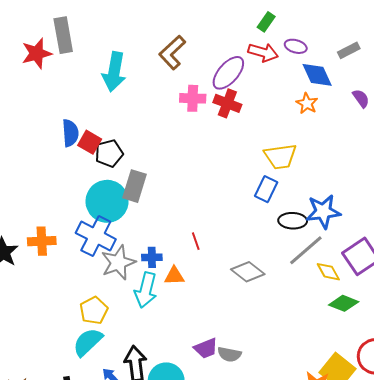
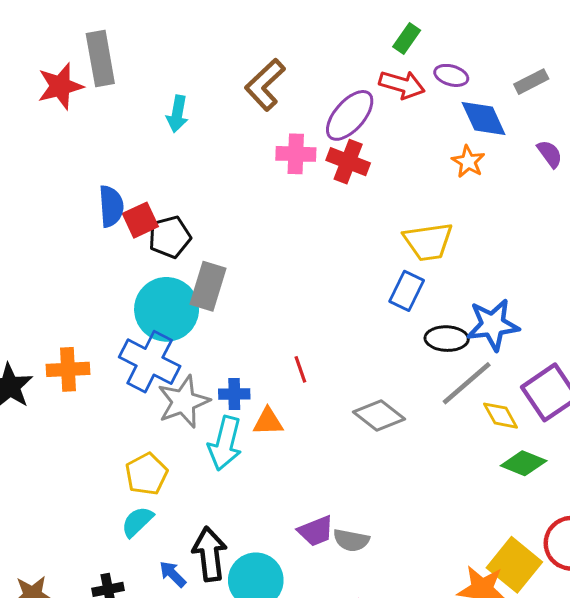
cyan arrow: (114, 72) -> (177, 114), size x0.6
red square: (90, 142) -> (140, 220), turned 35
cyan semicircle: (88, 342) -> (137, 522), size x0.7

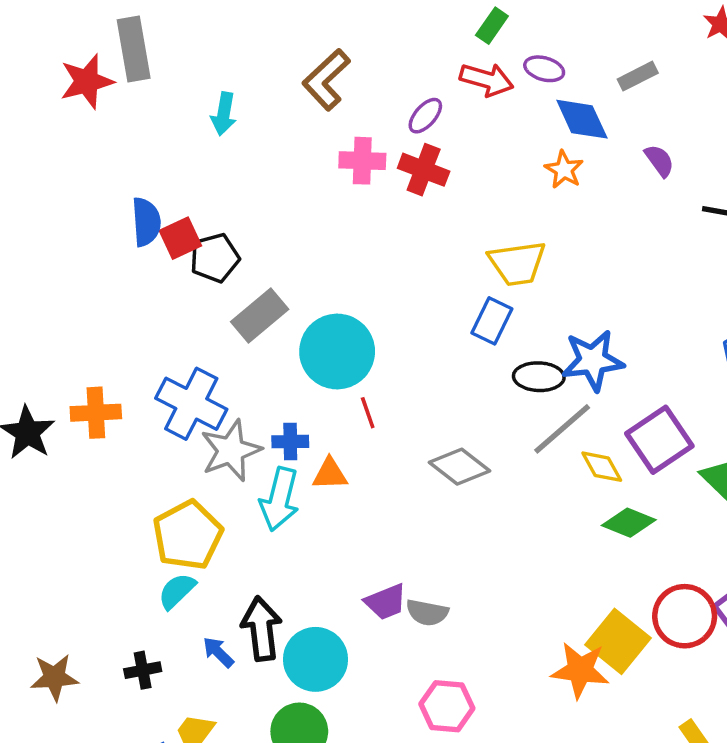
purple ellipse: (350, 115) -> (425, 116), size x0.6
gray rectangle: (208, 286) -> (260, 315), turned 33
cyan circle: (167, 309) -> (337, 351), moved
yellow pentagon: (147, 474) -> (188, 535), size x1.4

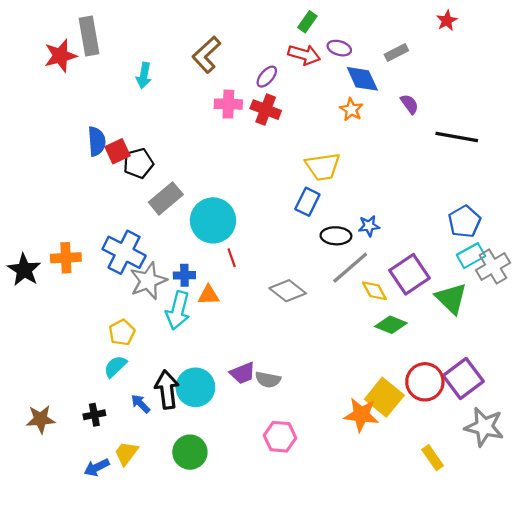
blue star: (593, 360) -> (369, 226), size x0.6
yellow pentagon: (188, 535) -> (122, 332), size x0.6
cyan circle: (315, 659) -> (195, 387), moved

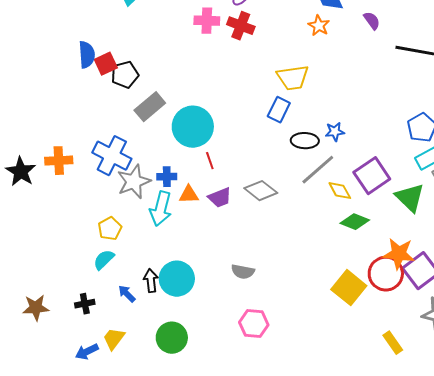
purple trapezoid: (243, 373) -> (220, 198), moved
black arrow: (167, 389) -> (151, 281), size x0.7
orange star: (361, 415) -> (399, 254), moved

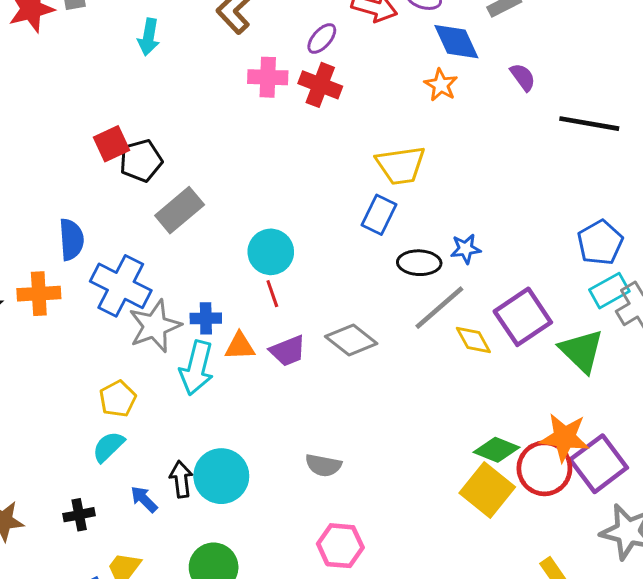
blue semicircle: (87, 55) -> (71, 240), moved
cyan circle: (193, 127) -> (271, 252), moved, size x0.7
green diamond: (355, 222) -> (497, 450), moved

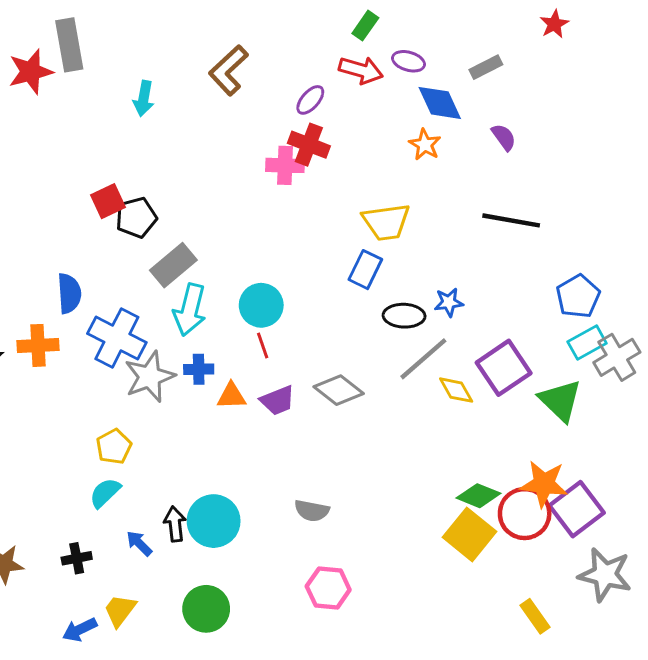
pink cross: (268, 77) -> (285, 165), moved
black line: (589, 124) -> (511, 220), moved
cyan arrow: (197, 368) -> (190, 310), moved

